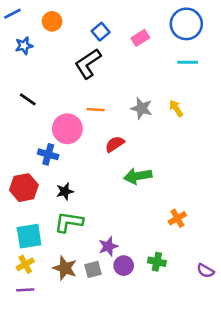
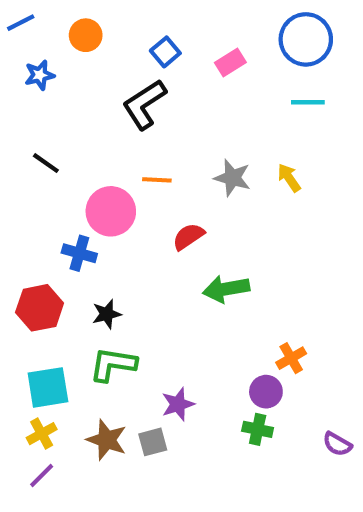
purple circle: (124, 266) -> (266, 392), moved
purple line: (25, 290) -> (42, 476), turned -42

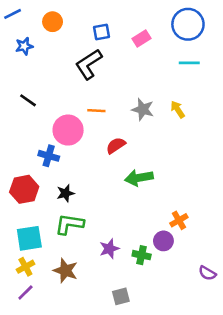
blue square: (165, 52) -> (102, 32), turned 30
green cross: (258, 429) -> (142, 255), moved
gray square: (153, 442) -> (121, 296), moved

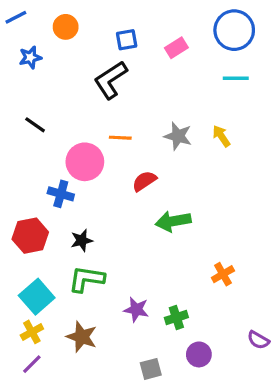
cyan square: (29, 238) -> (37, 297), turned -32
purple circle: (163, 241) -> (199, 354), moved
purple star: (109, 249) -> (136, 309), turned 30
green cross: (142, 255) -> (176, 318), turned -30

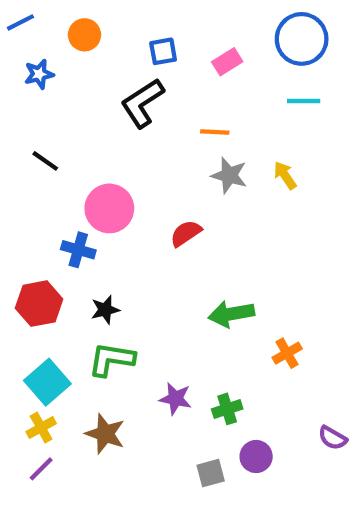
orange line: (120, 138) -> (215, 132), moved
green arrow: (173, 221) -> (231, 314), moved
gray square: (151, 369) -> (211, 473), moved

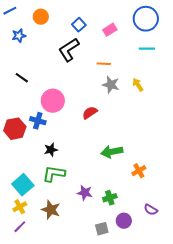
blue square: (163, 51) -> (79, 25), turned -32
red hexagon: (39, 304) -> (15, 129), moved
purple semicircle: (333, 438) -> (151, 210), moved

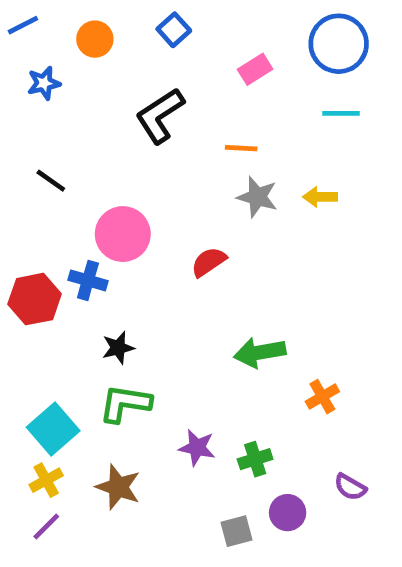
blue square: (79, 25) -> (174, 30), moved
yellow arrow: (138, 85) -> (320, 197), turned -56

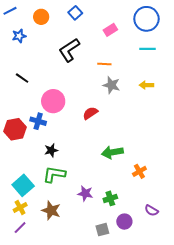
yellow arrow: (320, 197) -> (146, 85), moved

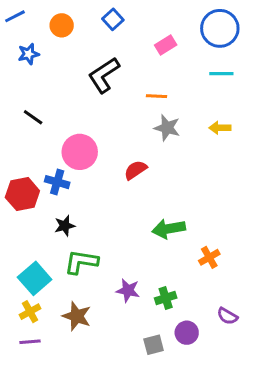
black star: (51, 150) -> (65, 226), moved
purple line: (20, 228) -> (30, 342), turned 40

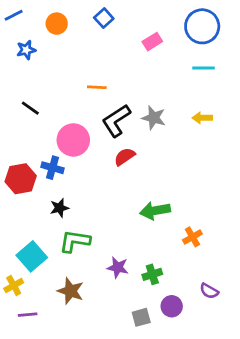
black L-shape: (104, 75) -> (116, 121), moved
orange line: (157, 96) -> (97, 87), moved
yellow cross: (30, 312) -> (14, 285), moved

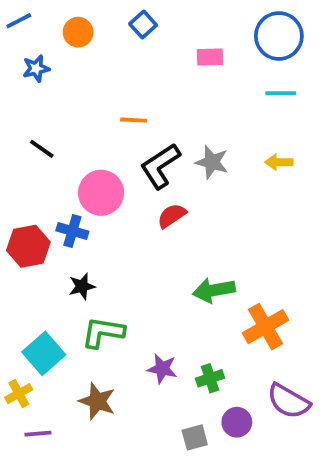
pink rectangle: (152, 42) -> (210, 57), turned 30
orange cross: (192, 237) -> (265, 327), size x1.6
purple semicircle: (209, 291) -> (288, 401), size x1.6

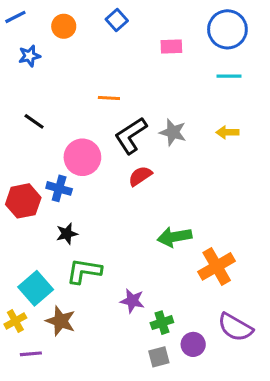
green cross: (210, 378) -> (162, 323), moved
brown star: (97, 401) -> (61, 321), moved

